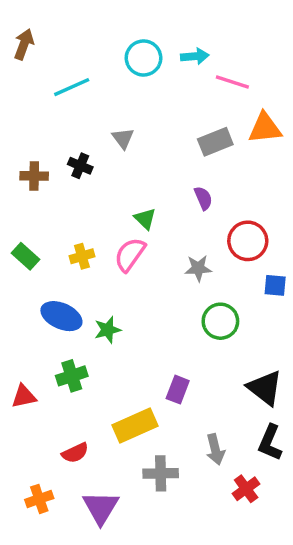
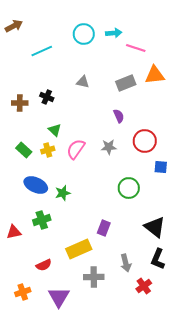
brown arrow: (24, 44) -> (14, 26), turned 42
gray triangle: (123, 138) -> (83, 82), moved, turned -40
green triangle: (145, 219) -> (55, 130), moved
green rectangle: (26, 256) -> (24, 150), moved
gray star: (198, 268) -> (109, 147), moved

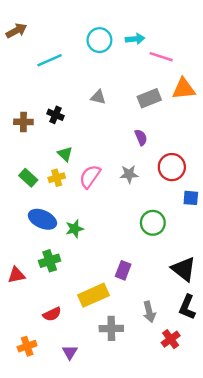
purple triangle: (59, 297) -> (70, 352), size x0.6

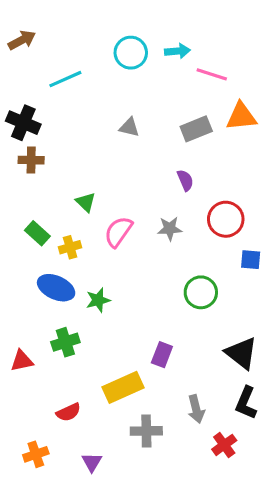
black cross: (56, 115) -> (23, 123), moved, size x1.5
yellow cross: (57, 178) -> (70, 247), moved

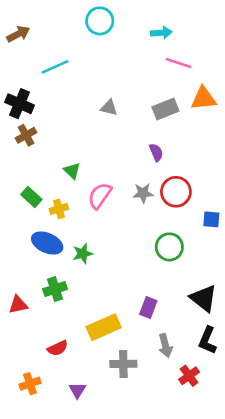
cyan arrow: (177, 51) -> (161, 33), moved
cyan circle: (131, 53) -> (100, 21), moved
brown cross: (31, 160) -> (26, 135), turned -30
red circle: (226, 219) -> (176, 192), moved
purple rectangle: (162, 355) -> (148, 307), moved

